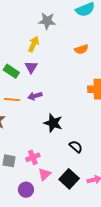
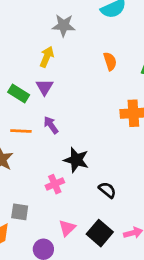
orange semicircle: (81, 49) -> (110, 61), turned -88
purple arrow: (35, 96) -> (51, 125), turned 72
pink cross: (33, 157) -> (55, 184), moved

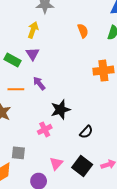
black star: (76, 160) -> (60, 110), turned -30
black semicircle: (107, 190) -> (86, 132), turned 96

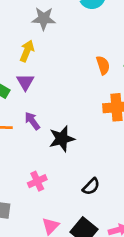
orange semicircle: (83, 31) -> (103, 65), moved
black star: (60, 110) -> (62, 139), moved

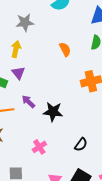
orange semicircle: (103, 65) -> (65, 49), moved
black star: (62, 139) -> (53, 112), turned 30

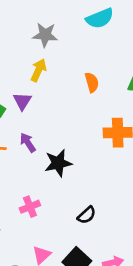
yellow arrow: (16, 49) -> (38, 70), moved
black star: (53, 112) -> (58, 163), turned -30

